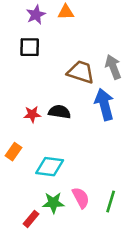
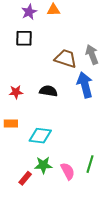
red star: (32, 114) -> (16, 92), moved
orange rectangle: (13, 152) -> (11, 123), turned 56
pink semicircle: (81, 198) -> (68, 171), moved

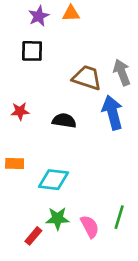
red star: (16, 92) -> (20, 111), moved

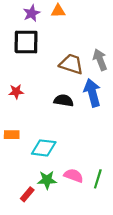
black square: (32, 51) -> (26, 42), size x1.4
black semicircle: (64, 121) -> (64, 100), moved
pink semicircle: (90, 227) -> (74, 176), moved, turned -42

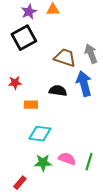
black square: (26, 42) -> (24, 38), turned -30
orange rectangle: (12, 135) -> (31, 105), moved
red rectangle: (27, 194) -> (20, 183), moved

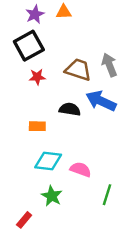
red star: (15, 83) -> (37, 77), moved
blue arrow: (84, 84) -> (101, 101), turned -50
pink semicircle: (67, 159) -> (81, 169), moved
green star: (43, 163) -> (52, 196), turned 30

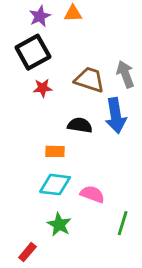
blue arrow: (101, 101) -> (116, 116), turned -124
orange rectangle: (37, 126) -> (55, 151), moved

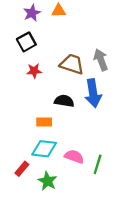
black square: (33, 52) -> (26, 42), size x0.7
green line: (123, 223) -> (98, 164), moved
red rectangle: (27, 252) -> (22, 169), moved

